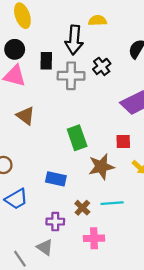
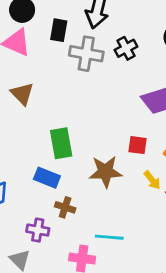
green rectangle: (77, 138) -> (61, 143), moved
cyan line: (112, 203) -> (109, 237), moved
brown cross: (82, 208) -> (65, 207), moved, turned -35

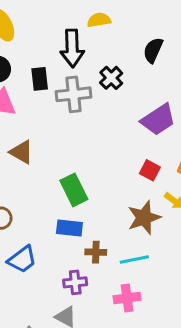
red square: (138, 145) -> (150, 170), turned 36
brown star: (105, 172) -> (144, 218), moved
cyan line: (109, 237) -> (134, 259), moved

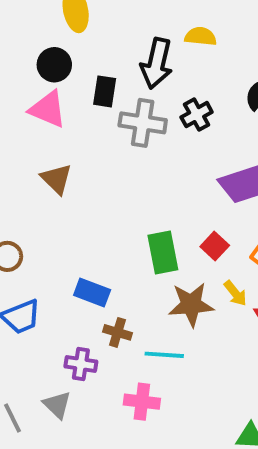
green rectangle: (74, 190) -> (163, 253), moved

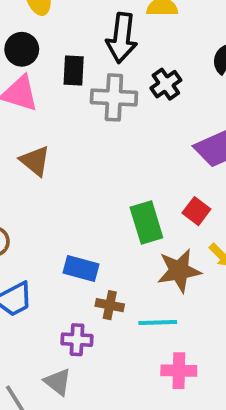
pink cross: (142, 402) -> (179, 371), moved

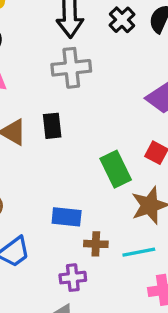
black rectangle: (74, 71) -> (52, 126), moved
black cross: (166, 84) -> (122, 20), moved

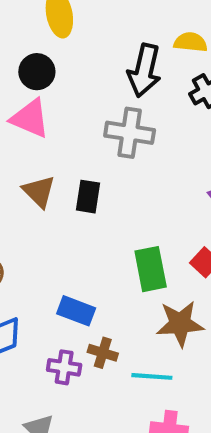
purple cross: (73, 278) -> (64, 367), moved

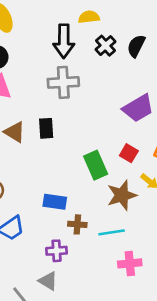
purple cross: (64, 367) -> (57, 251), moved

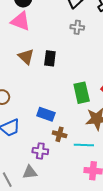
gray cross: (63, 82) -> (77, 27), moved, size x0.6
gray triangle: (48, 281) -> (30, 172), turned -49

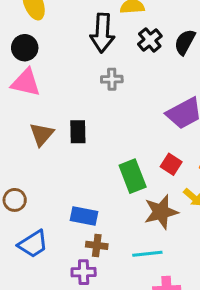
brown triangle: (26, 57) -> (42, 134), turned 36
brown cross: (60, 134) -> (97, 245), moved

